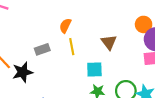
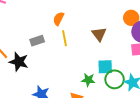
cyan square: (94, 70) -> (105, 67), moved
black star: (23, 72) -> (19, 62), turned 30

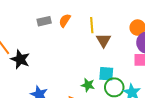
yellow line: (64, 38) -> (92, 25), moved
gray rectangle: (37, 41) -> (44, 21), moved

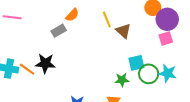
orange semicircle: (65, 20) -> (72, 15), moved, turned -152
black star: (20, 59) -> (45, 63), moved

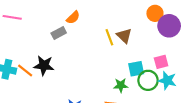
yellow line: (107, 19) -> (109, 37), moved
pink square: (166, 39) -> (161, 62), moved

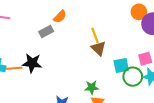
brown triangle: (124, 36) -> (99, 48), moved
orange line: (25, 71) -> (14, 68), turned -42
green star: (121, 85) -> (92, 87), moved

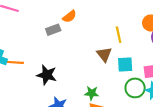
yellow line: (95, 35) -> (119, 35), moved
black star: (32, 63) -> (47, 75), moved
cyan square: (121, 65) -> (125, 64), moved

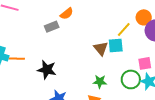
yellow line: (119, 35) -> (124, 29), moved, turned 56
cyan square: (125, 64) -> (116, 46), moved
green star: (92, 93) -> (100, 82), moved

